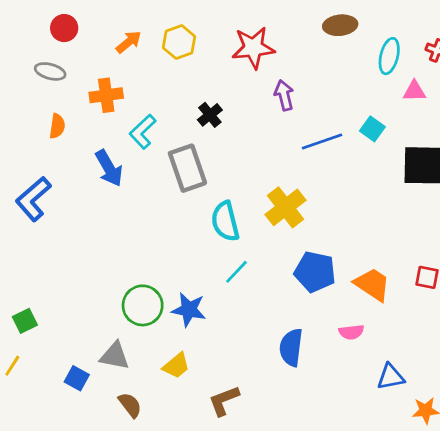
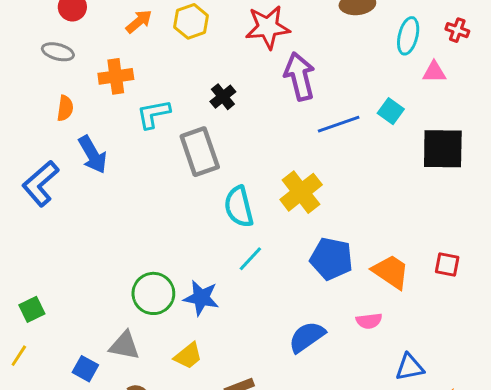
purple arrow: (284, 95) -> (300, 76), size x1.5
cyan L-shape: (143, 132) -> (153, 114), turned 32
blue arrow: (109, 168) -> (93, 155), moved
blue semicircle: (291, 347) -> (307, 337), turned 48

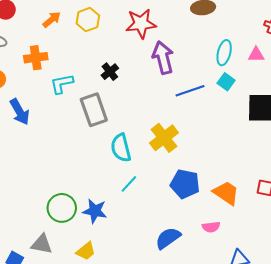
cyan ellipse: (408, 36) -> (224, 53), moved

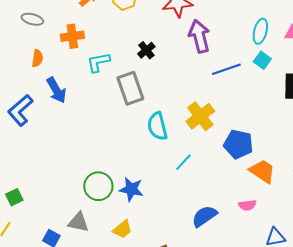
cyan line: (129, 184) -> (183, 162), moved
blue pentagon: (185, 184) -> (238, 144), moved

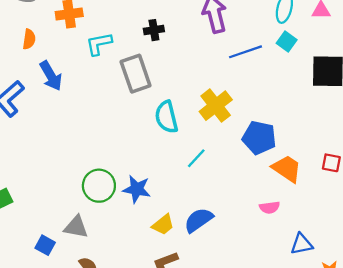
black cross: (146, 50) -> (154, 30), turned 30
blue semicircle: (204, 216) -> (199, 220), moved
yellow trapezoid: (122, 229) -> (163, 225), moved

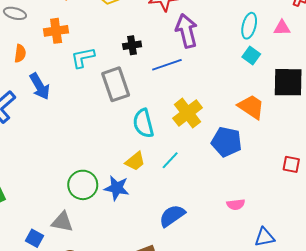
blue line: (245, 52) -> (167, 65), moved
orange trapezoid: (287, 169) -> (251, 107), moved
yellow trapezoid: (163, 225) -> (135, 161), moved

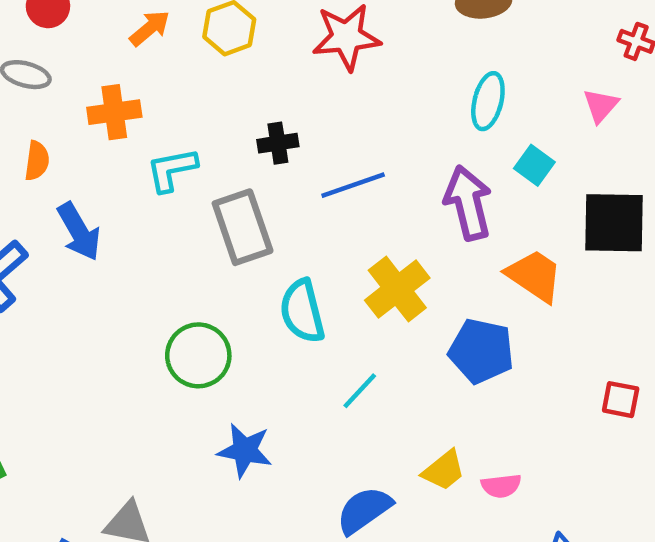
cyan ellipse: (249, 26) -> (488, 101), moved
pink triangle: (282, 28) -> (601, 106), turned -48
purple arrow: (186, 31) -> (468, 203), moved
yellow trapezoid: (135, 161) -> (444, 470), moved
green circle: (83, 185) -> (198, 355), moved

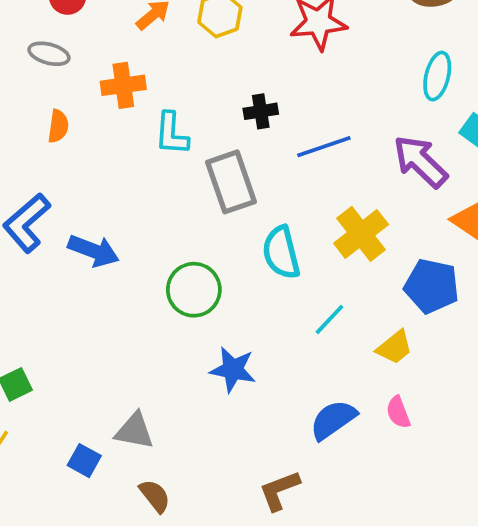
cyan L-shape: (172, 170) -> (172, 134), turned -75
purple arrow: (468, 203) -> (421, 162), turned -32
blue arrow: (79, 232) -> (94, 251), moved, turned -39
yellow trapezoid: (444, 470) -> (394, 347), moved
pink semicircle: (501, 486) -> (398, 412), moved, turned 76

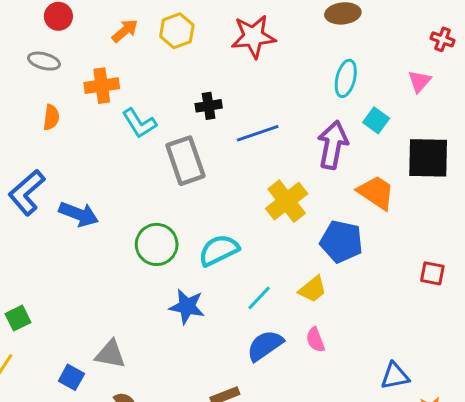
cyan L-shape: (172, 134) -> (139, 123), turned -36
purple arrow: (421, 162) -> (333, 145), turned 57
cyan semicircle: (281, 253) -> (219, 250), moved, turned 78
cyan line: (329, 319) -> (259, 298), moved

